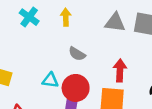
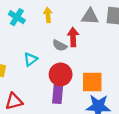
red arrow: (120, 70) -> (73, 37), moved
cyan triangle: (50, 80) -> (30, 59), moved, turned -40

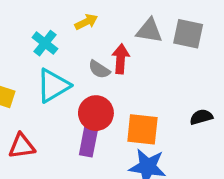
yellow arrow: (48, 15) -> (86, 22), turned 64
cyan cross: (17, 17) -> (45, 43), moved
cyan triangle: (30, 59) -> (53, 86), size x1.6

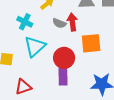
gray semicircle: (99, 69) -> (59, 23), moved
orange square: (142, 129) -> (91, 43), moved

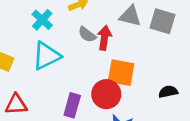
red circle: (64, 58) -> (106, 94), moved

